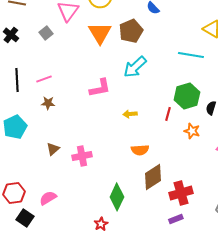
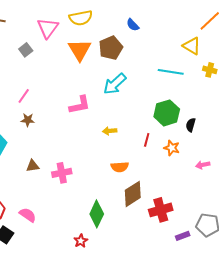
pink line: (44, 79) -> (24, 96), turned -35
red line: (168, 114) -> (147, 140), moved
brown triangle: (53, 149) -> (33, 166), turned 32
pink semicircle: (48, 198) -> (28, 215), turned 66
purple rectangle: (176, 219) -> (183, 236), moved

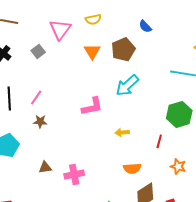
yellow semicircle: (81, 18) -> (93, 19), size x0.7
orange triangle: (80, 50) -> (92, 51), size x0.7
orange star: (172, 148) -> (178, 166), moved

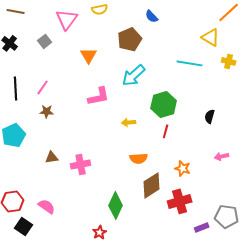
orange triangle: (92, 51) -> (89, 55), moved
green hexagon: (179, 114) -> (164, 104), moved
orange star: (178, 166) -> (183, 168), moved

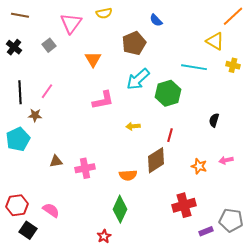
green hexagon: (164, 104) -> (168, 93), moved
brown star: (47, 111) -> (35, 115), moved
orange semicircle: (139, 158) -> (128, 175), moved
orange star: (183, 168) -> (199, 166), moved
brown diamond: (152, 185) -> (156, 160), moved

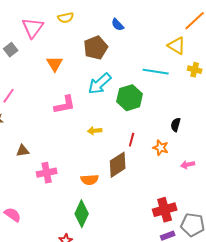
brown triangle: (56, 161) -> (23, 151), moved
orange star: (199, 166) -> (161, 148), moved
red cross: (184, 205) -> (165, 210), moved

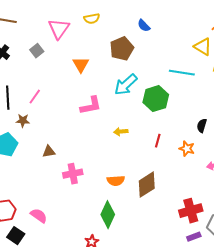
brown diamond: (118, 165) -> (147, 185), moved

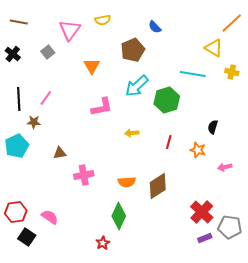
red cross: (191, 211) -> (202, 212), turned -30

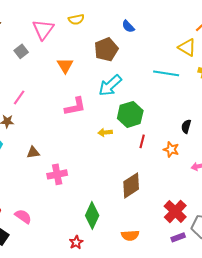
green hexagon: (167, 100) -> (130, 114), moved
orange semicircle: (127, 182) -> (130, 235), moved

